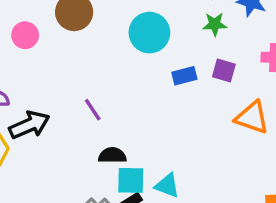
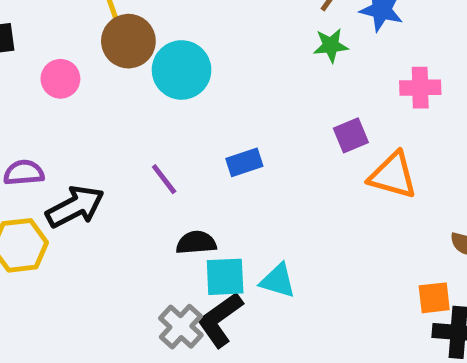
cyan circle: (149, 33) -> (182, 70), moved
purple square: (224, 70) -> (351, 135), moved, turned -35
blue rectangle: (184, 76) -> (244, 162), moved

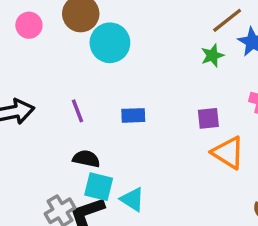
green star: (331, 45) -> (212, 56), turned -30

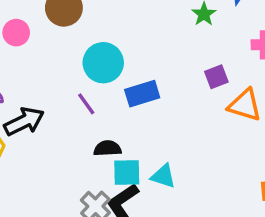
cyan circle: (110, 43) -> (103, 63), moved
blue rectangle: (133, 115) -> (142, 94), size x1.4

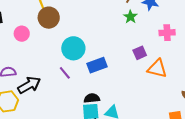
black semicircle: (107, 148) -> (92, 98), moved

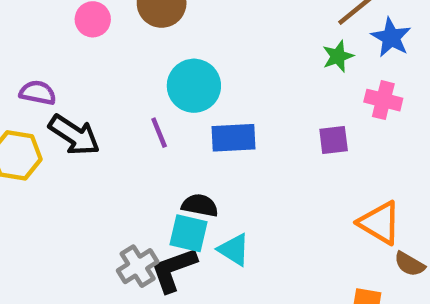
pink cross: (167, 33) -> (383, 100), moved
orange triangle: (157, 68) -> (380, 223), moved
black arrow: (29, 85) -> (74, 135), turned 45

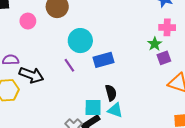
green star: (338, 56) -> (155, 44), moved
purple square: (334, 140) -> (164, 58), moved
black semicircle: (200, 205) -> (111, 93), moved, turned 77

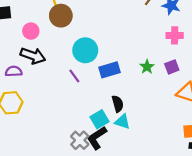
green star: (155, 44) -> (147, 67), moved
black arrow: (31, 75) -> (33, 56), moved
cyan square: (93, 108) -> (100, 119), turned -30

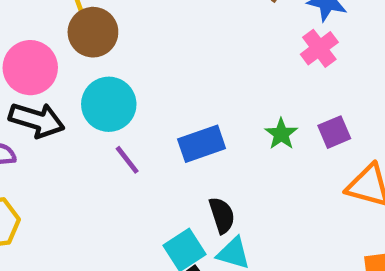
pink circle: (31, 31) -> (30, 68), size x1.5
pink cross: (175, 35) -> (319, 48), moved, turned -35
cyan circle: (85, 50) -> (109, 104), moved

